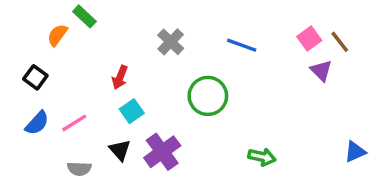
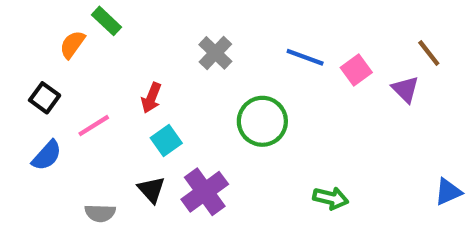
pink square: (309, 38) -> (356, 70), moved
pink line: (74, 123) -> (94, 126), moved

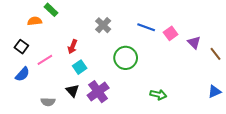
orange semicircle: (72, 44) -> (35, 21), turned 48
brown line: (429, 53) -> (216, 54), moved

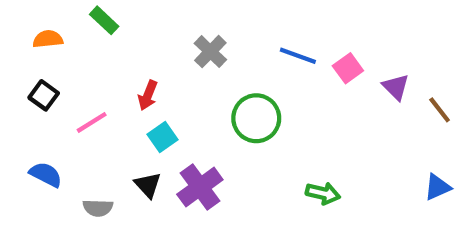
orange semicircle: (35, 21) -> (48, 39), moved
blue semicircle: (22, 74) -> (46, 175), moved, turned -105

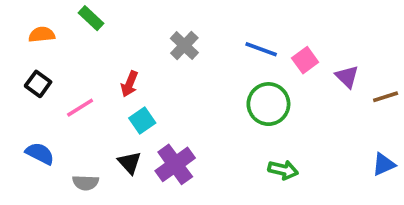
brown line: (440, 110) -> (386, 97), turned -70
green circle: (256, 118) -> (268, 104), moved

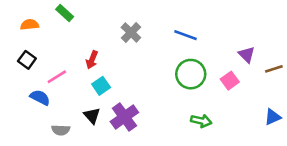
pink square: (305, 60) -> (230, 81), moved
blue semicircle: (40, 153) -> (40, 97), moved

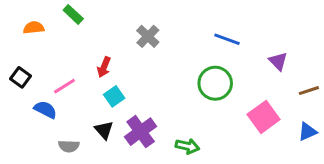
blue line: (186, 35) -> (227, 39), moved
black square: (27, 60) -> (20, 77), moved
brown line: (274, 69) -> (309, 91), moved
pink square: (230, 81) -> (264, 117), moved, size x1.5
green arrow: (201, 121) -> (187, 146), moved

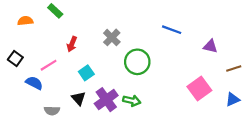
gray cross: (148, 36) -> (112, 37), moved
purple triangle: (278, 61) -> (210, 46), turned -32
red arrow: (104, 67) -> (72, 44), moved
green circle: (215, 83) -> (137, 62), moved
green arrow: (187, 146) -> (132, 101), moved

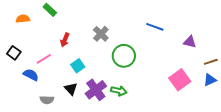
blue triangle: (233, 100) -> (210, 80), moved

